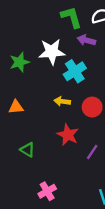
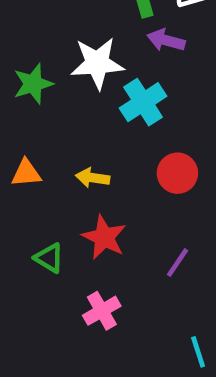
yellow arrow: (62, 101) -> (93, 178), moved
red star: (68, 135) -> (104, 237), moved
pink cross: (47, 191) -> (102, 311), moved

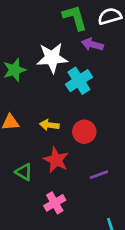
red circle: (177, 173) -> (84, 132), moved
purple line: (177, 263) -> (99, 175), turned 36

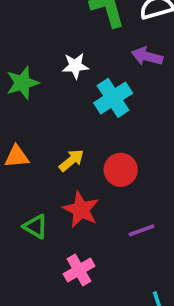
purple arrow: (92, 44) -> (147, 56), moved
white star: (52, 58) -> (75, 66), size x0.6
yellow arrow: (49, 125) -> (72, 160), turned 132

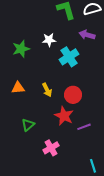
yellow arrow: (72, 160) -> (47, 90), turned 104
red star: (81, 210) -> (64, 116), moved
green triangle: (36, 227) -> (28, 125), turned 48

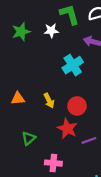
white star: (49, 40) -> (51, 31), moved
green star: (21, 49) -> (21, 32), moved
pink cross: (51, 148) -> (53, 163), turned 35

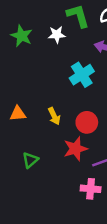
green star: (21, 32) -> (22, 36), turned -30
red star: (67, 129) -> (75, 149), turned 30
pink cross: (53, 163) -> (91, 189), moved

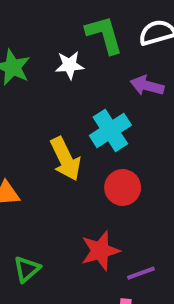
yellow arrow: (54, 116) -> (66, 159), moved, size x1.5
red circle: (87, 122) -> (123, 188), moved

